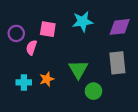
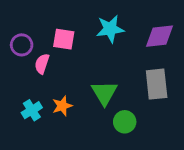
cyan cross: (24, 82) -> (32, 110), turned -32

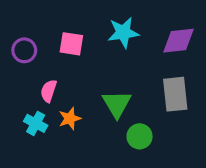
pink semicircle: (42, 64) -> (49, 91), moved
cyan cross: (32, 110) -> (36, 123), turned -30

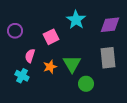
cyan star: (123, 32) -> (76, 20), turned -30
pink square: (71, 44) -> (51, 37), moved, turned -35
orange star: (70, 119) -> (50, 67), moved

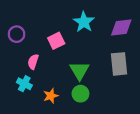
orange star: (50, 67) -> (51, 96), moved
green circle: (86, 84) -> (80, 94), moved

